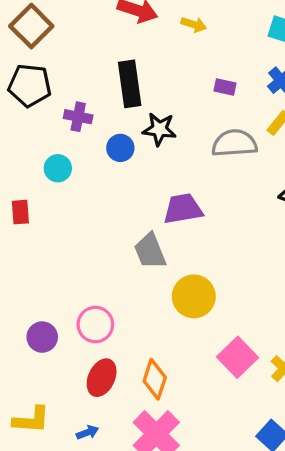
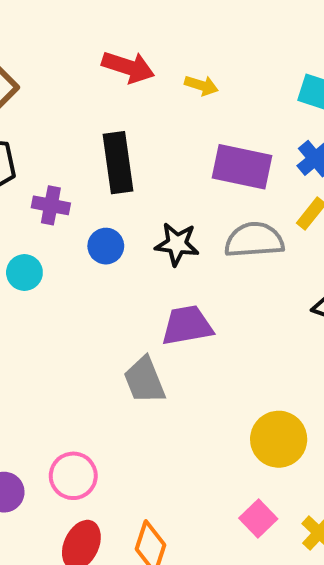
purple rectangle: (225, 87) -> (242, 167), size x2.0
black star: (159, 129) -> (177, 244), moved
yellow circle: (194, 296) -> (279, 439), moved
pink square: (238, 357) -> (258, 519), size x0.7

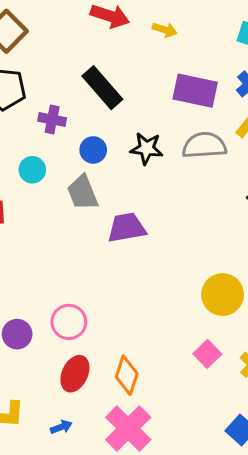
black rectangle: (118, 163) -> (102, 88), turned -33
purple trapezoid: (187, 325) -> (127, 228), moved
gray trapezoid: (144, 380) -> (83, 193), moved

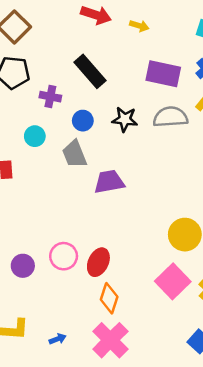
pink square: (207, 354) -> (173, 281), size x1.6
red ellipse: (75, 374) -> (98, 262), moved

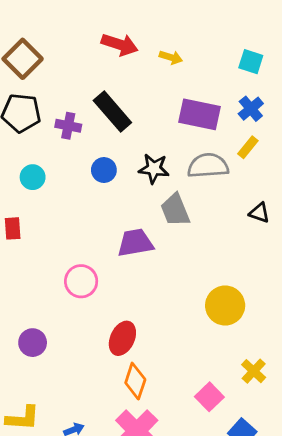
purple cross: (50, 97) -> (68, 126), moved
cyan circle: (35, 136) -> (33, 177), moved
gray trapezoid: (74, 154) -> (175, 210), moved
pink circle: (64, 256) -> (81, 281), moved
pink square: (173, 281) -> (209, 397), moved, size x0.7

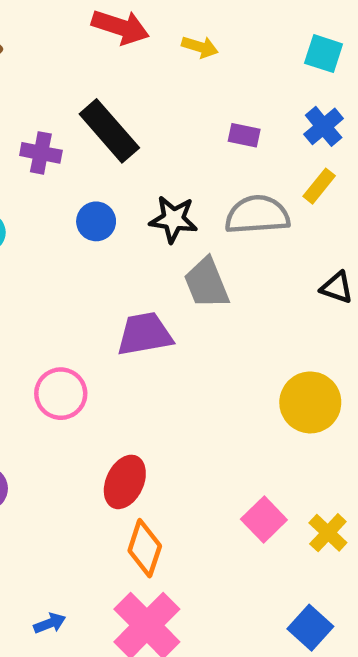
purple rectangle: (199, 114) -> (244, 135), size x0.5
yellow circle: (225, 305) -> (310, 402), moved
pink square: (209, 397) -> (264, 519), moved

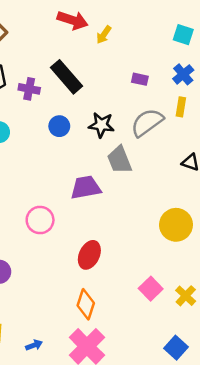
yellow arrow: (200, 47) -> (104, 35), moved, turned 108
yellow rectangle: (319, 186) -> (181, 107), turned -30
gray semicircle: (257, 215) -> (147, 123), turned -32
red ellipse: (125, 482) -> (89, 255), moved

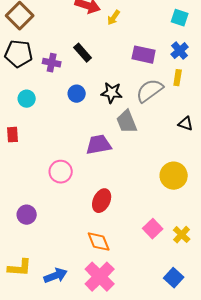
black rectangle: (66, 77) -> (83, 53), size x0.7
purple rectangle: (140, 79) -> (144, 55), size x1.6
orange diamond: (86, 304) -> (99, 242), turned -40
blue arrow: (34, 345) -> (56, 276), size x1.6

